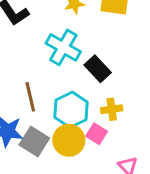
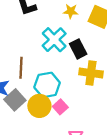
black rectangle: (98, 69) -> (78, 49), moved
yellow cross: (112, 109) -> (91, 73), moved, size x1.5

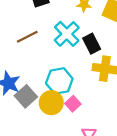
brown line: (21, 68) -> (27, 37), moved, turned 60

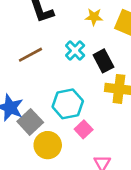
cyan cross: (67, 34) -> (75, 51), size x0.7
yellow circle: (51, 103) -> (48, 145), moved

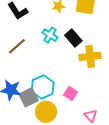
cyan hexagon: (68, 104) -> (43, 87), moved
gray square: (30, 122) -> (29, 97), turned 30

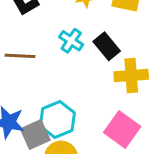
brown line: (17, 46) -> (20, 56), turned 42
pink square: (70, 93) -> (122, 130), moved, size x1.6

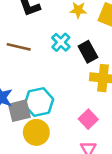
pink square: (122, 130) -> (88, 119), size x0.7

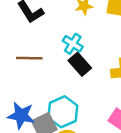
black rectangle: (88, 52) -> (80, 64), moved

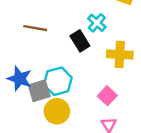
cyan cross: (73, 44) -> (97, 23), moved

